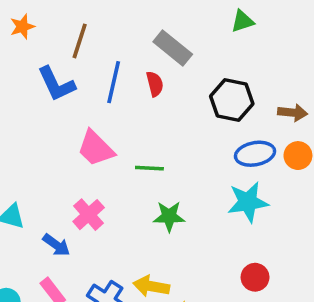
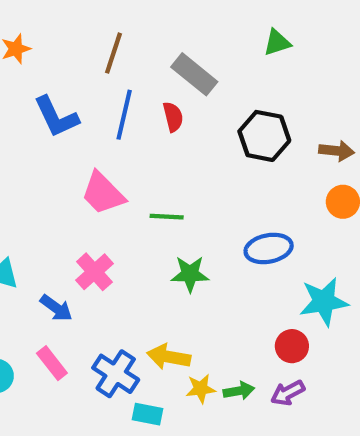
brown line: (80, 41) -> (114, 53), moved
blue ellipse: (255, 154) -> (269, 248), moved
cyan star: (248, 202) -> (324, 302), moved

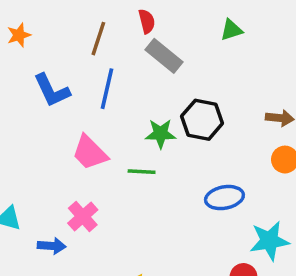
red semicircle: (173, 117) -> (147, 21), moved
black hexagon: (264, 136) -> (202, 120), moved
green star: (190, 274) -> (161, 134), moved
blue arrow: (56, 308) -> (52, 246), turned -32

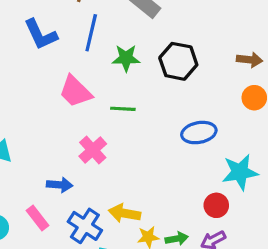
green star: (161, 134) -> (126, 58), moved
pink cross: (83, 217) -> (93, 150), moved
blue arrow: (52, 246) -> (60, 185), moved

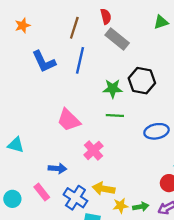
green star: (126, 58) -> (113, 89), moved
pink trapezoid: (75, 91) -> (69, 120), moved
green line: (123, 109) -> (115, 116), moved
pink cross: (93, 150) -> (93, 150), moved

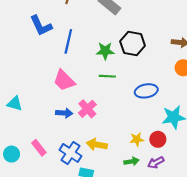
blue line: (80, 60) -> (68, 41), moved
blue arrow: (57, 168) -> (64, 113), moved
yellow star: (120, 206) -> (137, 139), moved

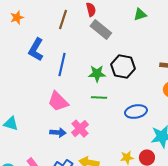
blue L-shape: (41, 26) -> (36, 50), turned 55

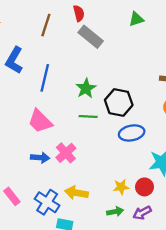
black hexagon: (123, 67) -> (119, 102), moved
green star: (97, 74) -> (86, 88), turned -30

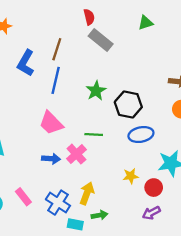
brown line: (46, 25) -> (57, 49), moved
green line: (88, 117) -> (94, 135), moved
yellow star: (121, 187) -> (131, 176), moved
yellow arrow: (76, 193) -> (87, 193), turned 100
green arrow: (115, 212) -> (99, 215), moved

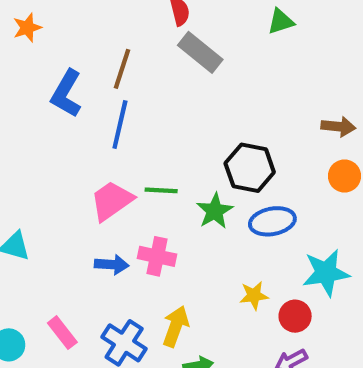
green star: (96, 91) -> (215, 211), moved
pink trapezoid: (51, 123) -> (112, 201), turned 100
green line: (94, 135) -> (161, 190), moved
pink cross: (76, 154) -> (157, 256), turned -36

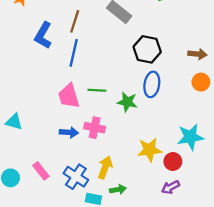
black hexagon: (250, 168) -> (147, 49), moved
pink trapezoid: (112, 201) -> (69, 96), turned -72
green star: (215, 211) -> (127, 102), turned -30
blue ellipse: (272, 221) -> (152, 84), moved, turned -70
yellow star: (254, 295) -> (149, 150), size x1.5

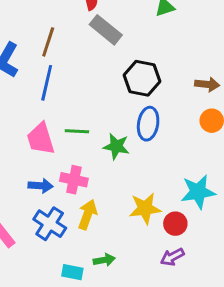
yellow arrow: (105, 167) -> (88, 215), moved
blue cross: (76, 177) -> (50, 224), moved

